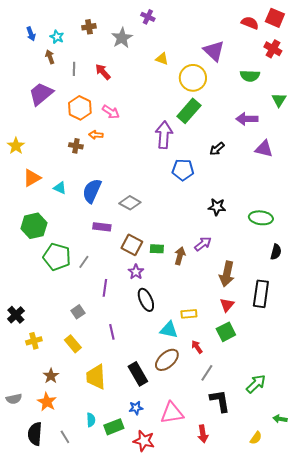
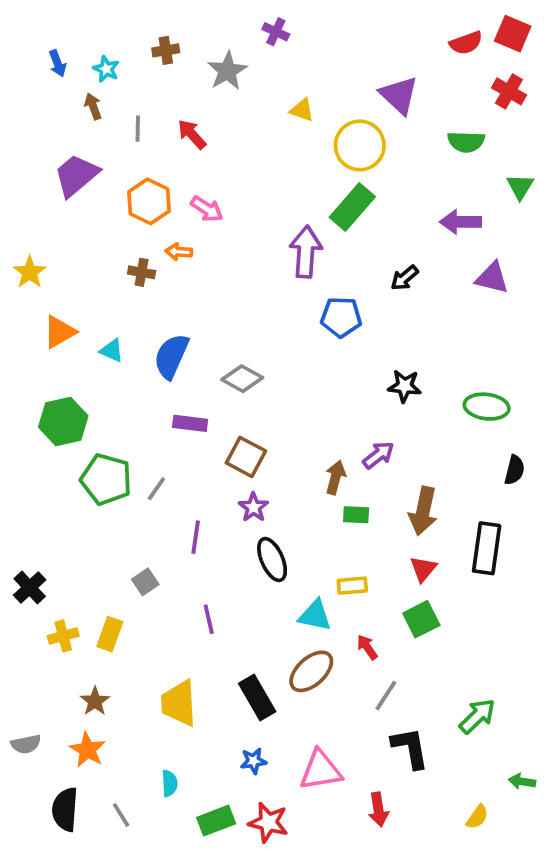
red semicircle: (250, 23) -> (466, 43), turned 138
green rectangle: (157, 249) -> (356, 515), moved
yellow rectangle: (73, 344) -> (110, 634), moved, turned 60
green rectangle: (114, 427) -> (216, 821), moved

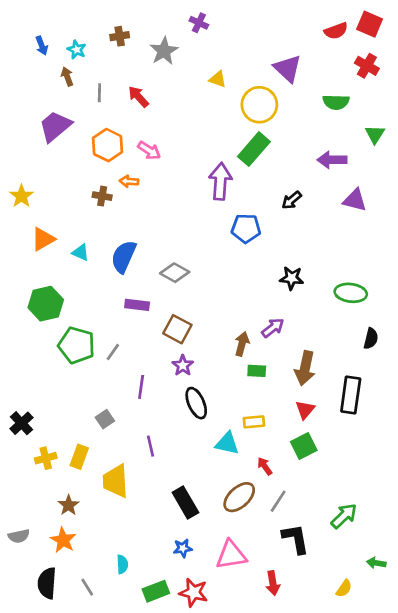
brown ellipse: (311, 671) -> (239, 497), moved
yellow trapezoid: (179, 703) -> (116, 481), moved

